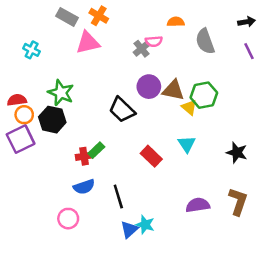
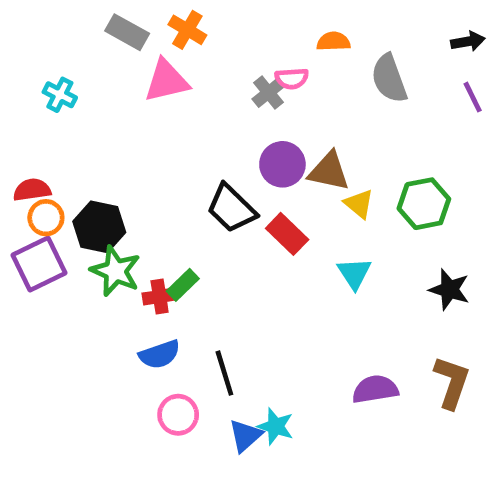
green star: (61, 93) -> (115, 271), moved
green hexagon: (204, 95) -> (424, 204), moved
red rectangle: (151, 156) -> (287, 234), moved
pink circle: (68, 219) -> (178, 415), moved

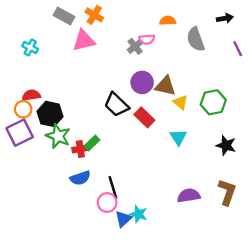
black arrow: (468, 41) -> (225, 18), moved
red semicircle: (32, 190) -> (31, 95), moved
pink circle: (178, 415) -> (107, 203), moved

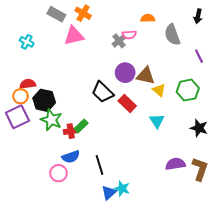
black arrow: (225, 18) -> (198, 16), turned 112
purple line: (238, 49) -> (199, 56), moved
purple semicircle: (189, 196) -> (175, 164), moved
pink circle: (107, 203) -> (58, 173), moved

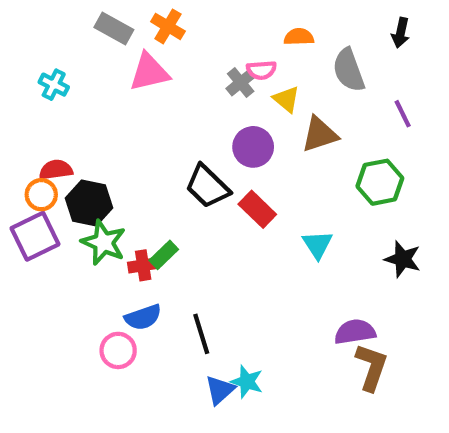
brown triangle: (146, 76) -> (320, 134), moved, turned -30
yellow triangle: (159, 90) -> (286, 99), moved
brown L-shape: (200, 169) -> (372, 367), moved

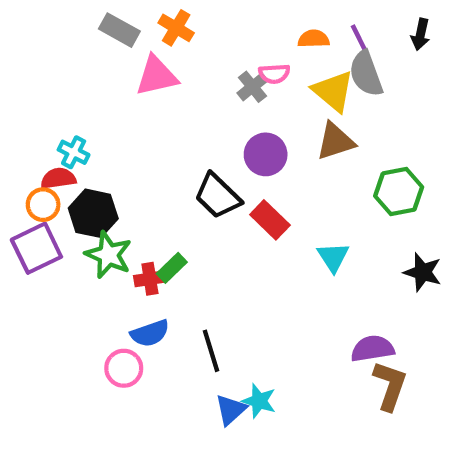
cyan cross: (54, 85) -> (74, 152), moved
yellow triangle: (286, 99) -> (333, 91), moved, size x1.5
purple line: (403, 114) -> (359, 39), moved

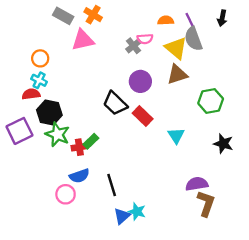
orange circle: (43, 205) -> (40, 58), moved

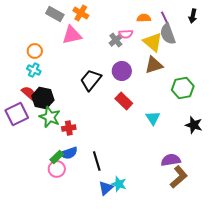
red semicircle: (31, 94) -> (29, 93), moved, turned 49
black trapezoid: (115, 103) -> (91, 80), moved, turned 85
green rectangle: (91, 141) -> (57, 157), moved
brown L-shape: (206, 203) -> (179, 177), turned 30

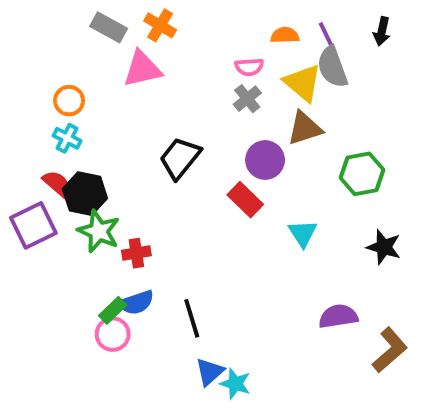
gray cross: (116, 40) -> (247, 99), moved
purple circle: (122, 71) -> (265, 160), moved
brown L-shape: (179, 177) -> (390, 350), moved
cyan star: (119, 184) -> (235, 384), moved

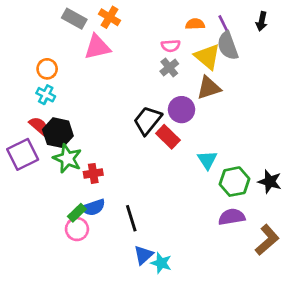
black trapezoid: (180, 158) -> (148, 120), moved
green hexagon: (362, 174) -> (234, 182), moved
black star: (384, 247) -> (270, 182), moved

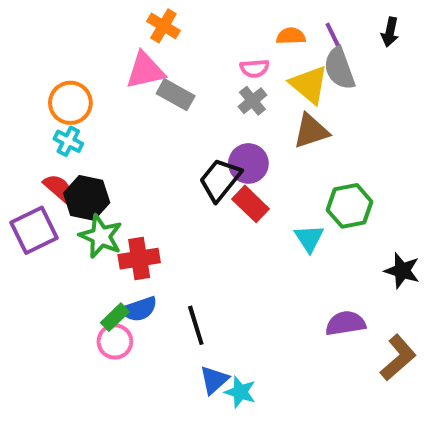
gray rectangle: (74, 19) -> (176, 95), moved
orange circle: (47, 69) -> (70, 103), size x1.4
purple circle: (182, 110) -> (248, 163), moved
red cross: (93, 173) -> (139, 259), size x1.4
green hexagon: (234, 182) -> (350, 206), moved

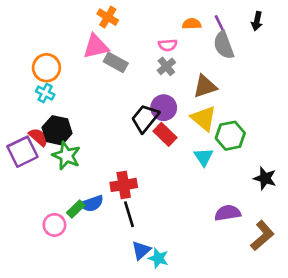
yellow triangle: (309, 85) -> (204, 118), moved
red semicircle: (58, 188) -> (38, 137), moved
red cross: (139, 259) -> (124, 185), moved
pink circle: (115, 341) -> (54, 225), moved

